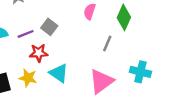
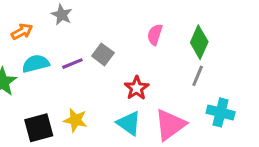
gray line: (107, 43) -> (198, 76), moved
red star: (39, 53) -> (137, 88), moved, turned -30
cyan triangle: (59, 73) -> (129, 123), moved

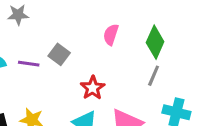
gray star: (62, 15) -> (18, 15), turned -30
purple line: (72, 64) -> (29, 64), turned 30

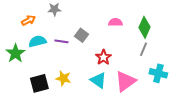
pink semicircle: (111, 35) -> (115, 22), turned 72

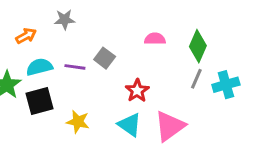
cyan cross: (158, 73) -> (226, 85), moved, turned -30
black square: (39, 83) -> (39, 101), moved

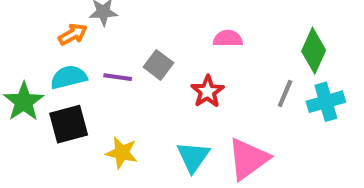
orange arrow: (26, 36) -> (73, 34), moved
green diamond: (198, 46) -> (314, 51), moved
red star: (137, 91) -> (207, 91), moved
cyan triangle: (130, 125) -> (193, 157), turned 30

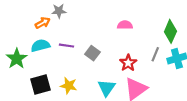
gray square: (158, 65) -> (92, 53), moved
red star: (207, 91) -> (128, 63), moved
black square: (69, 124) -> (40, 85), moved

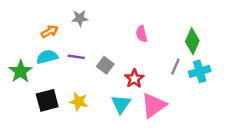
gray star: (59, 11) -> (80, 18), moved
pink semicircle: (125, 25) -> (142, 34), turned -104
red star: (128, 63) -> (134, 79), moved

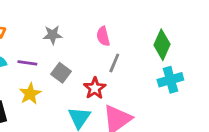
gray star: (80, 18) -> (53, 35), moved
gray line: (175, 67) -> (114, 63), moved
yellow star: (79, 102) -> (30, 94), moved, turned 30

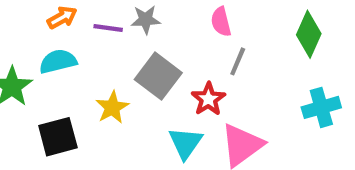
purple line: (27, 63) -> (108, 28), moved
gray square: (61, 73) -> (158, 76), size x1.5
cyan cross: (170, 80) -> (321, 107), moved

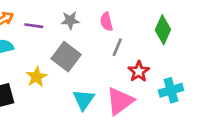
gray star: (146, 20) -> (70, 20), moved
red star: (208, 99) -> (139, 71), moved
cyan cross: (321, 107) -> (171, 90), moved

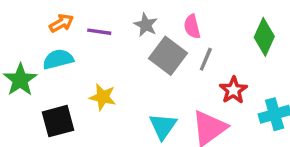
gray star: (70, 20) -> (146, 25), turned 30
gray square: (66, 57) -> (168, 56), moved
yellow star: (36, 77) -> (103, 97), turned -30

